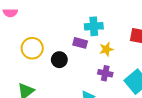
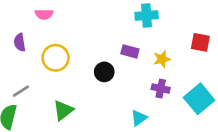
cyan cross: (94, 26) -> (147, 16), moved
yellow circle: (32, 48) -> (56, 58), moved

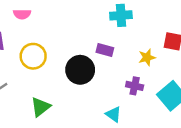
yellow star: (162, 59) -> (147, 57), moved
black circle: (104, 72) -> (80, 70), size x1.5
cyan triangle: (139, 118) -> (114, 114), turned -49

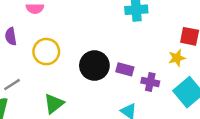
purple rectangle: (105, 50) -> (125, 69), moved
yellow star: (147, 57) -> (177, 58), moved

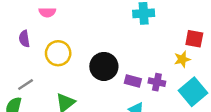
purple rectangle: (125, 69) -> (133, 81), moved

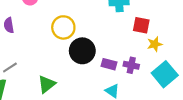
red square: (194, 39) -> (141, 25), moved
yellow circle: (58, 53) -> (63, 27), moved

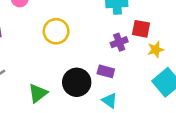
black circle: (82, 51) -> (77, 82), moved
purple cross: (131, 65) -> (119, 42), moved, turned -32

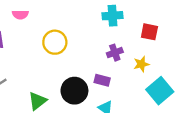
red square: (141, 29) -> (149, 32), moved
yellow star: (156, 49) -> (141, 64), moved

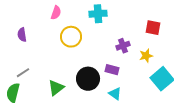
pink semicircle: (20, 15) -> (56, 13), moved, turned -72
cyan cross: (113, 16) -> (98, 14), moved

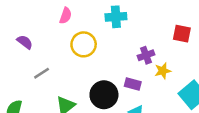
purple semicircle: (22, 35) -> (25, 42), turned 136
yellow star: (146, 56) -> (163, 71), moved
gray line: (23, 73) -> (42, 73), moved

